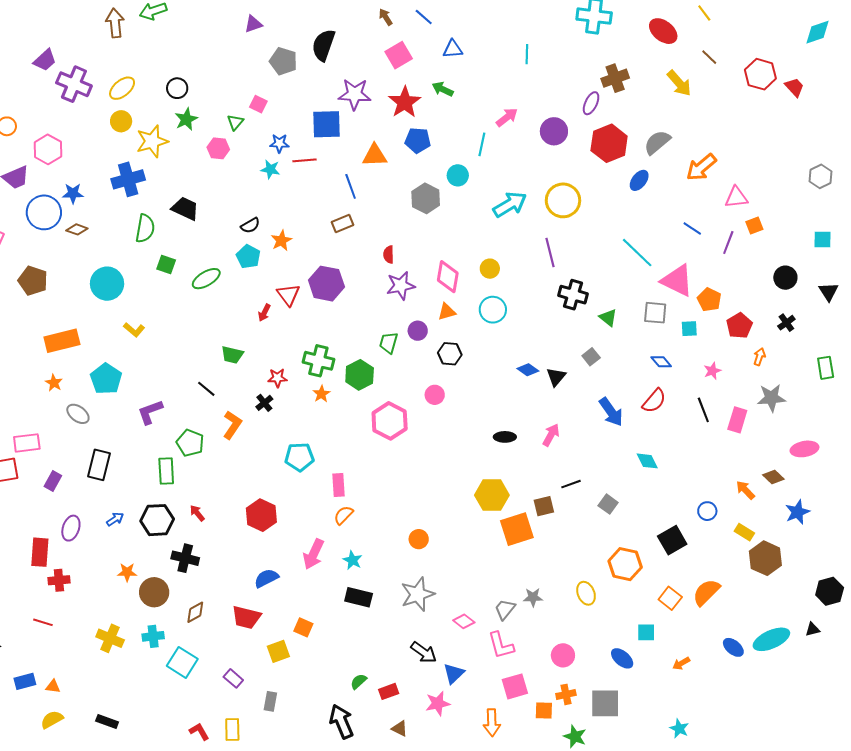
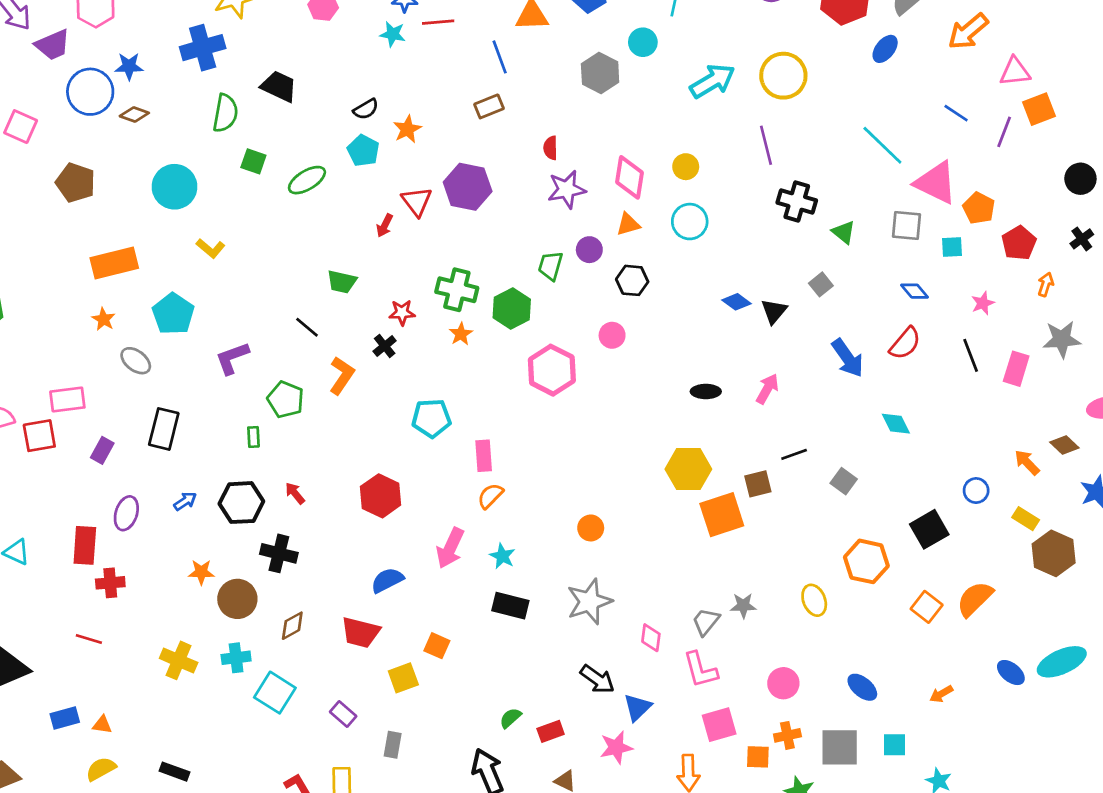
orange square: (754, 225) -> (1039, 109), size x1.4
green rectangle: (166, 471) -> (253, 437), size x0.6
pink diamond: (464, 621) -> (651, 638), turned 60
cyan square: (646, 632) -> (894, 745), moved

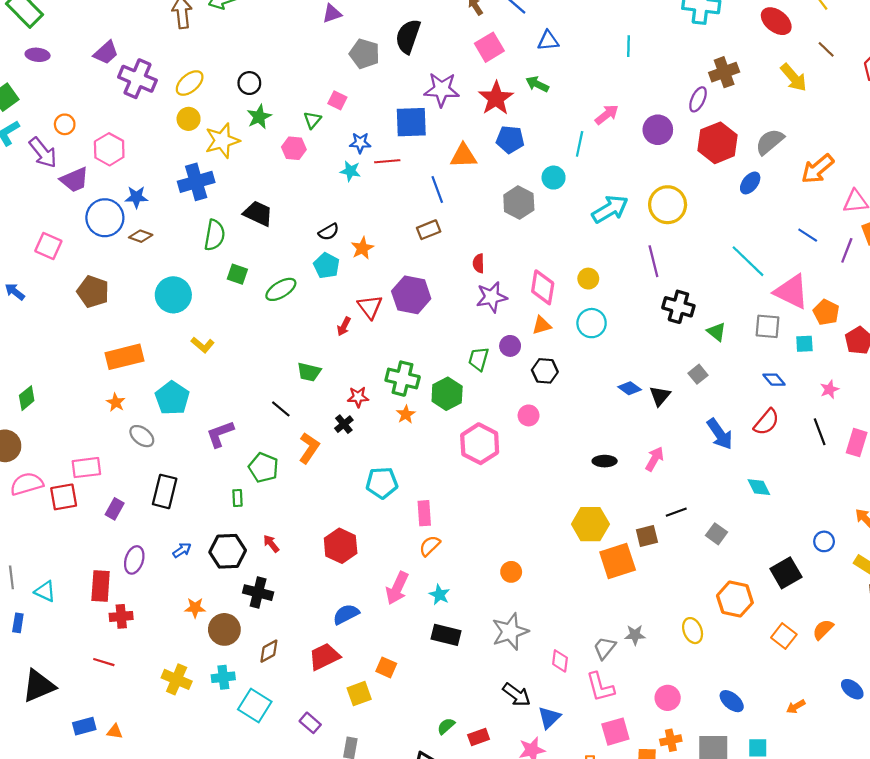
orange semicircle: (975, 599) -> (823, 629), size x0.7
red trapezoid: (361, 632) -> (324, 657), turned 140

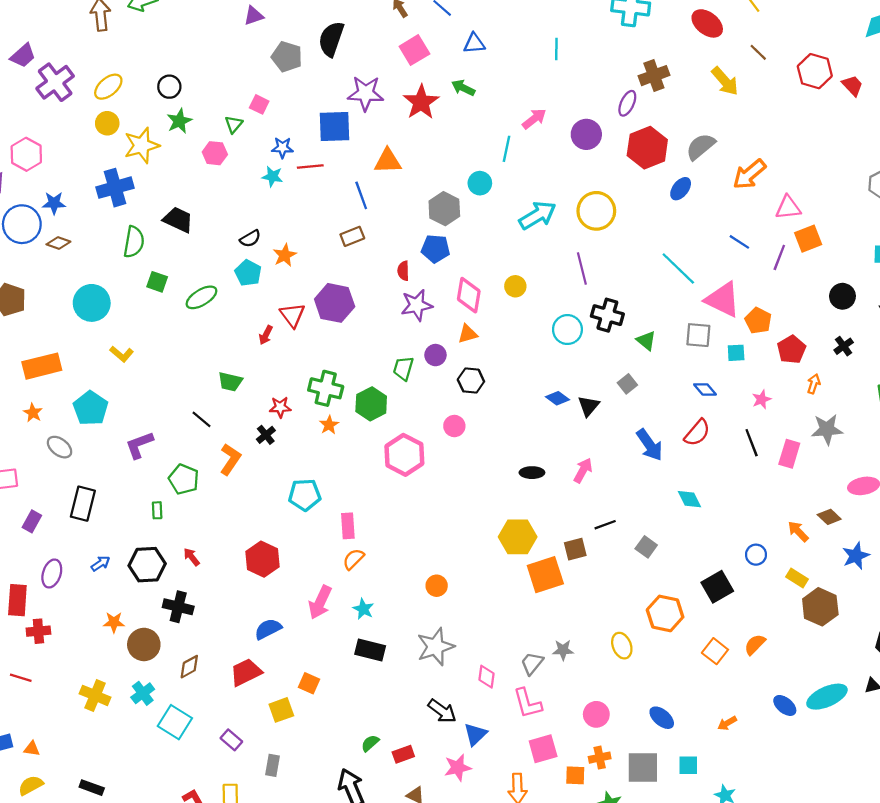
purple cross: (137, 79) -> (55, 82), turned 30
blue pentagon: (510, 140) -> (435, 249), moved
cyan circle: (592, 323) -> (567, 330), moved
cyan cross: (223, 677) -> (143, 693), turned -30

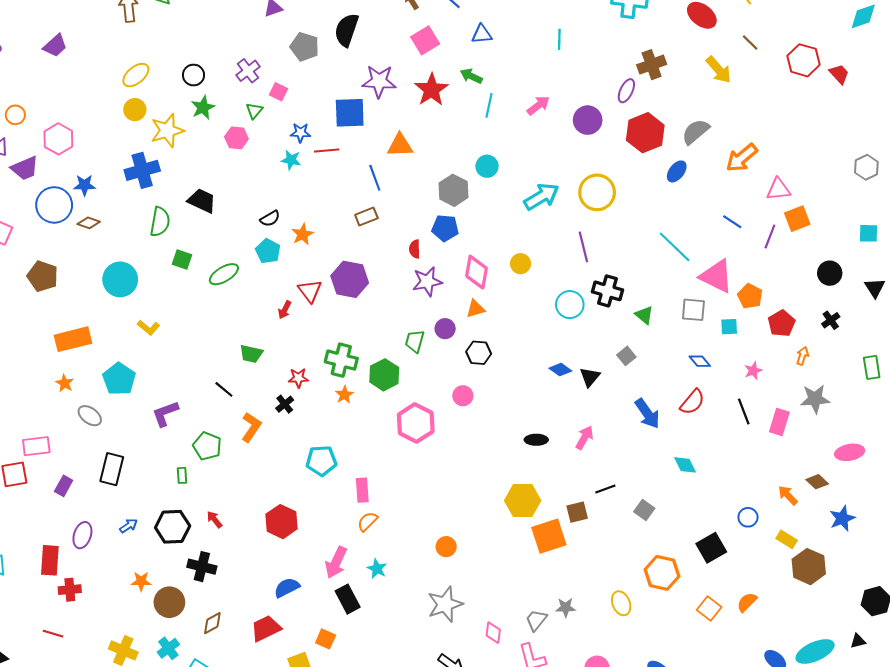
purple cross: (55, 82) -> (248, 71), moved, size x0.7
cyan line: (506, 149) -> (489, 105), moved
black rectangle: (370, 650) -> (348, 599), moved, turned 48

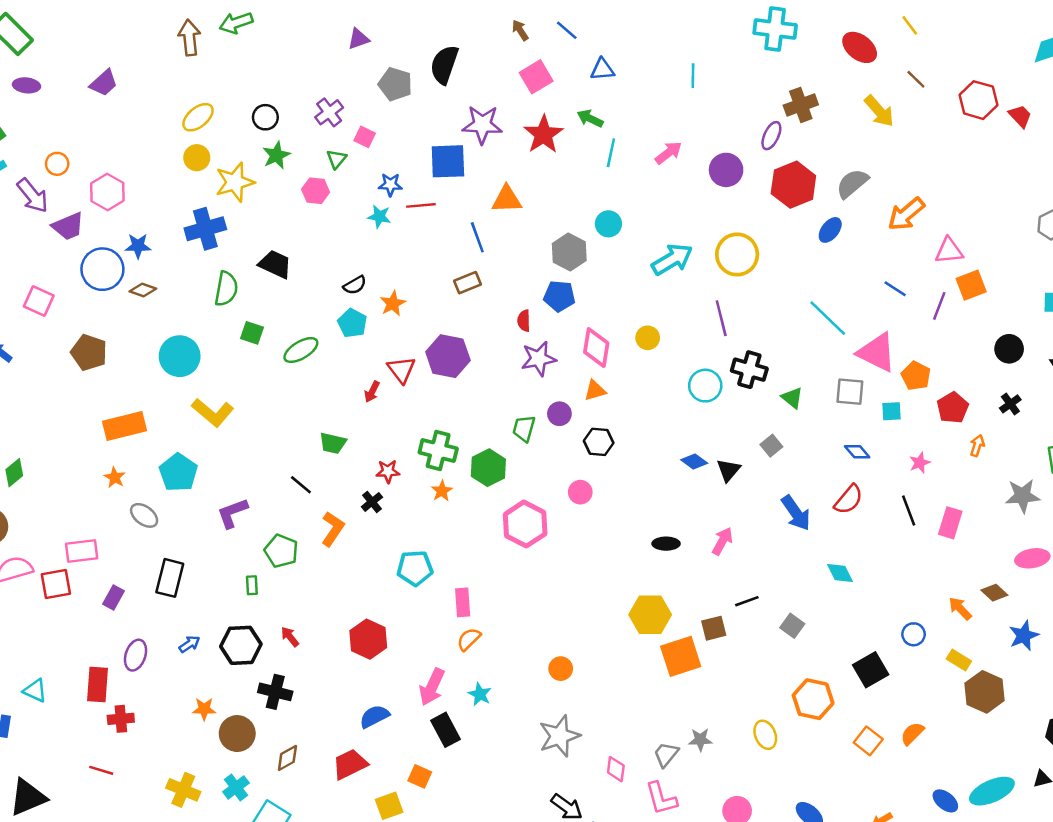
yellow L-shape: (148, 328) -> (213, 413), size x1.6
gray star: (815, 399) -> (1023, 496), moved

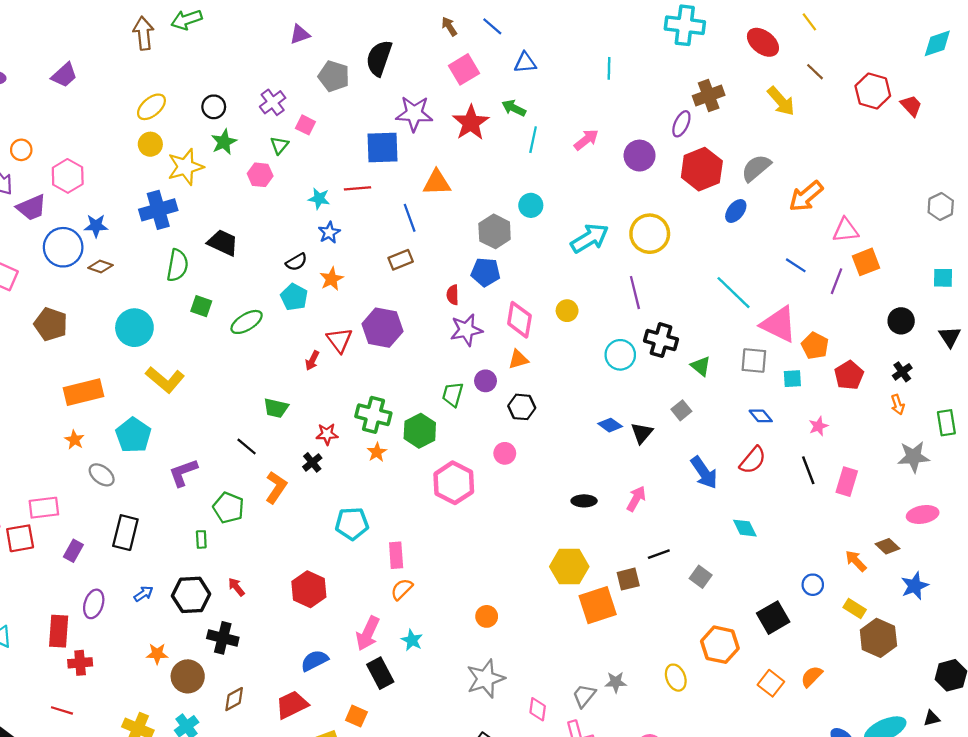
blue star: (390, 185) -> (329, 233), moved, turned -30
orange arrow: (977, 446) -> (898, 405), moved, turned 144

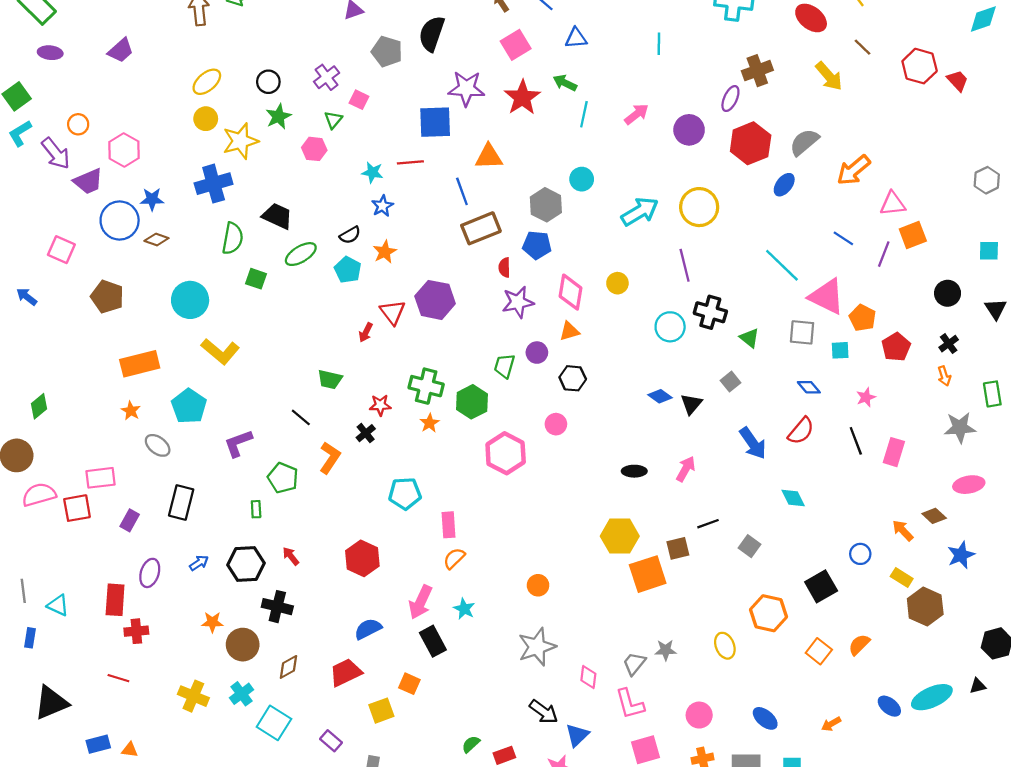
brown rectangle: (401, 260) -> (481, 228), moved, size x1.6
green ellipse: (247, 322) -> (301, 254), moved

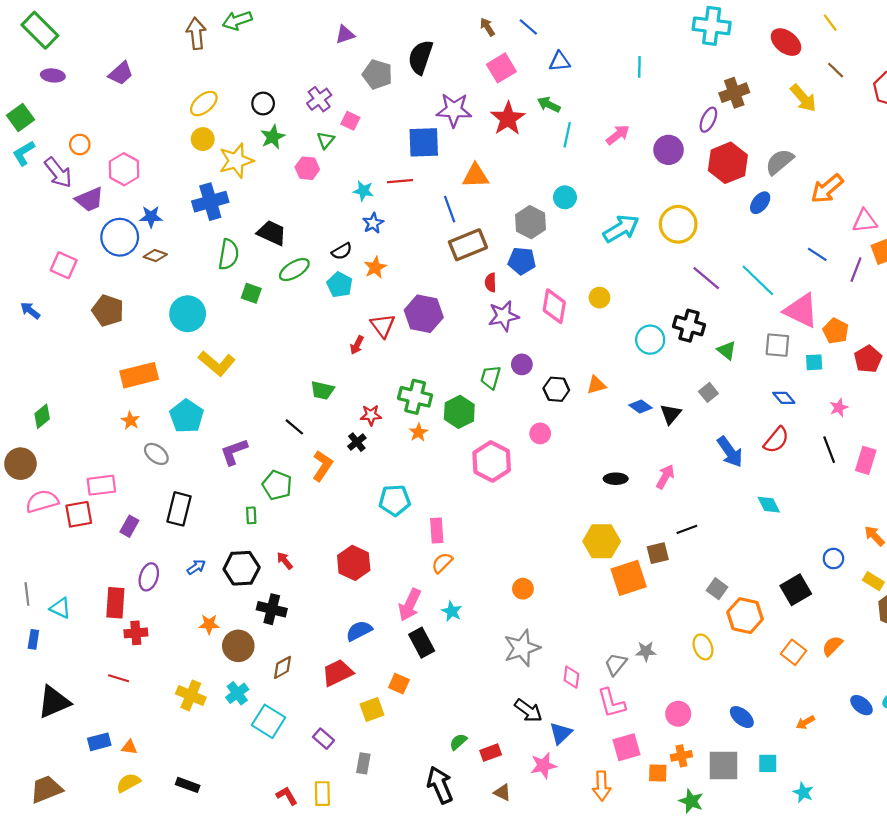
purple line: (685, 265) -> (706, 278), moved, turned -36
orange triangle: (569, 331) -> (596, 385), moved
gray square: (749, 546) -> (717, 589), moved

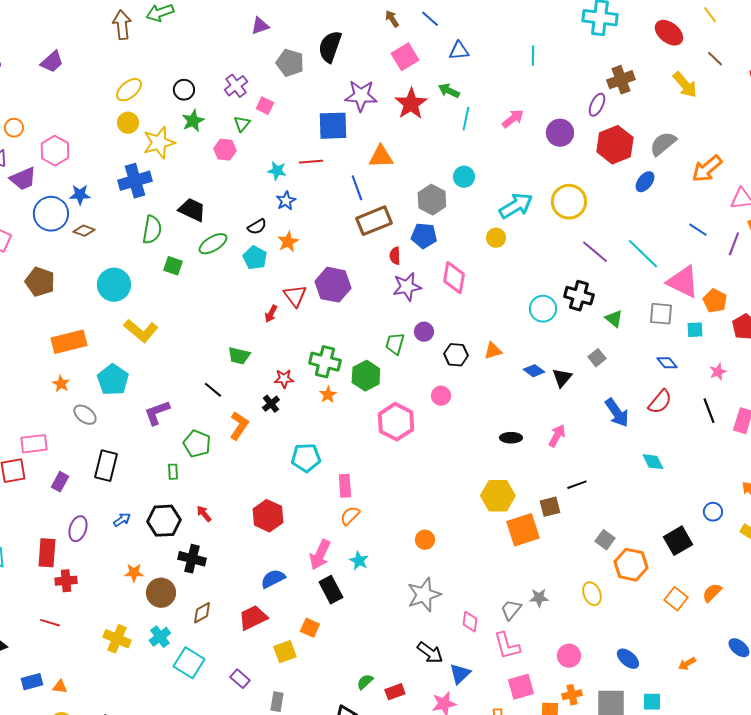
yellow circle: (599, 298) -> (496, 238), moved

